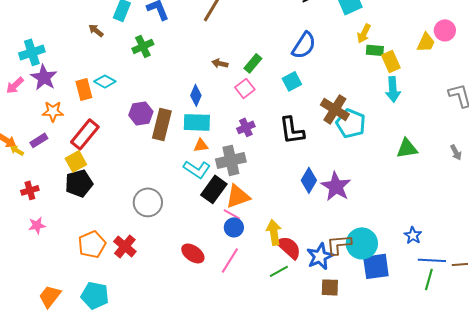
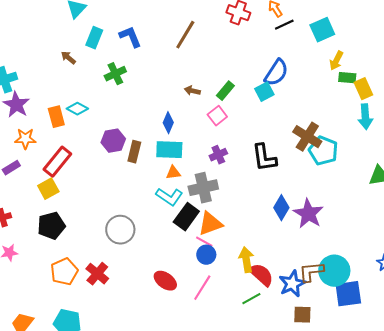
cyan square: (292, 81) -> (264, 92), moved
brown rectangle: (162, 124) -> (134, 152), size x0.7
black pentagon: (79, 183) -> (51, 226), moved

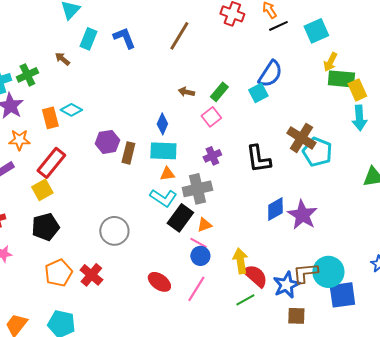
green cross: (115, 74) -> (27, 75), moved
green rectangle: (347, 78) -> (341, 79), size x1.5
blue diamond: (281, 208) -> (275, 209), turned 30
orange triangle: (210, 224) -> (204, 225), size x0.6

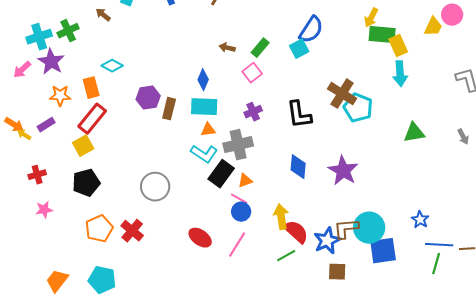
orange rectangle: (50, 118) -> (91, 88), moved
blue diamond: (275, 209) -> (298, 167), moved, turned -55

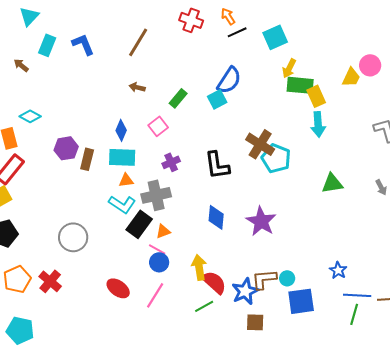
brown arrow: (227, 48) -> (137, 87), moved
pink square: (252, 73) -> (158, 126), moved
cyan circle: (369, 228) -> (287, 278), size x0.5

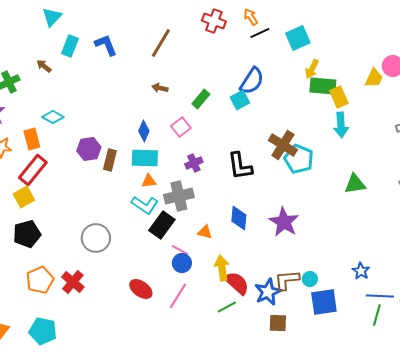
orange triangle: (163, 231) -> (205, 232), moved, turned 35

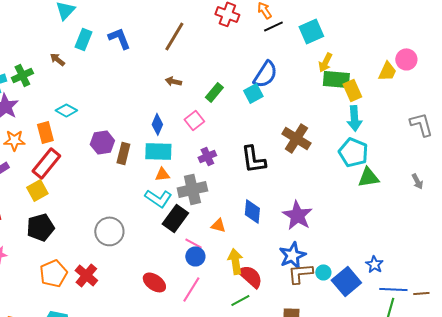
cyan pentagon: (299, 159) -> (353, 152), moved
blue star: (268, 292) -> (292, 255), moved
blue square: (324, 302) -> (346, 281), moved, turned -32

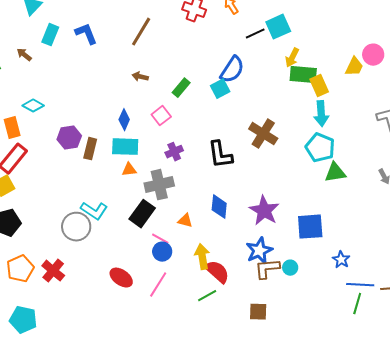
black line: (273, 26) -> (255, 34), moved
cyan L-shape: (158, 198) -> (94, 211), moved
blue square: (346, 281) -> (310, 227), moved, turned 36

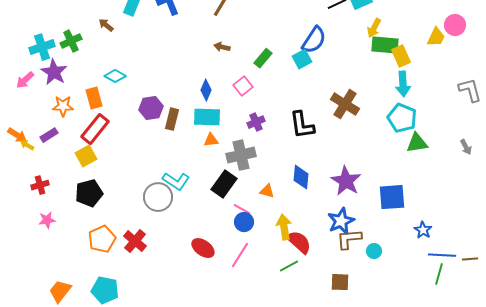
cyan circle: (290, 268) -> (374, 251), moved

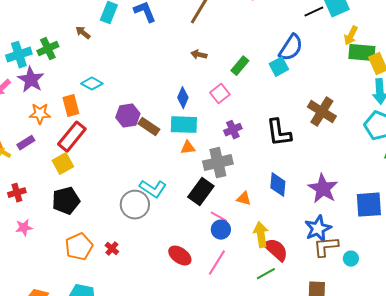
brown rectangle: (172, 119) -> (149, 127), turned -70
red cross: (135, 241) -> (112, 249), size x0.6

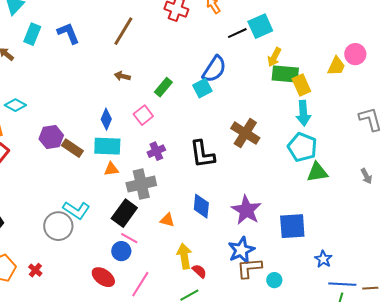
pink line: (219, 217) -> (129, 238), moved
blue circle: (221, 230) -> (121, 251), moved
red semicircle: (276, 250) -> (199, 271), size x0.6

